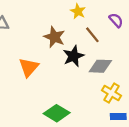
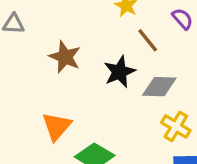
brown star: (54, 37) -> (65, 57), moved
orange triangle: (29, 67) -> (57, 126), moved

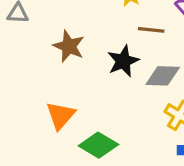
brown line: (148, 40) -> (151, 30), turned -45

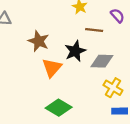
orange triangle: (61, 115) -> (52, 68), moved

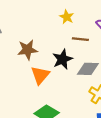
brown star: (39, 41) -> (28, 50), turned -30

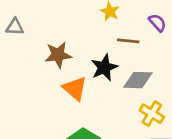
orange triangle: (40, 75) -> (75, 88), turned -30

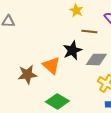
brown star: (58, 55) -> (27, 74), moved

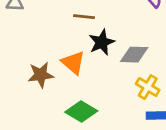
brown line: (89, 31) -> (84, 17), moved

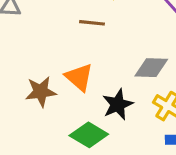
black star: (102, 42) -> (118, 104), moved

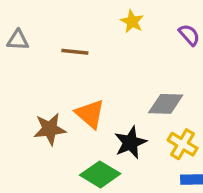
brown line: (92, 23) -> (75, 52), moved

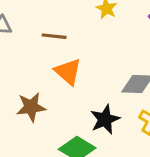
orange triangle: (90, 114) -> (68, 72), moved

